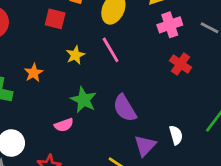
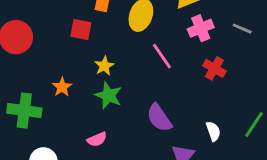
pink line: (111, 50) -> (162, 56), moved
green star: (84, 100) -> (109, 95), moved
white semicircle: (176, 135) -> (213, 131), moved

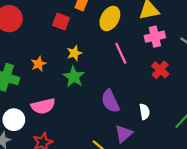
white semicircle: (213, 131) -> (145, 112), moved
pink semicircle: (97, 139) -> (43, 106), moved, size x1.5

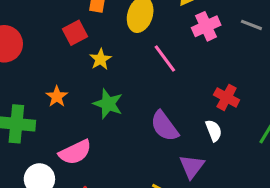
red square: (61, 21) -> (75, 33), turned -36
yellow star: (74, 53) -> (100, 59), moved
red cross: (160, 70) -> (227, 97), moved

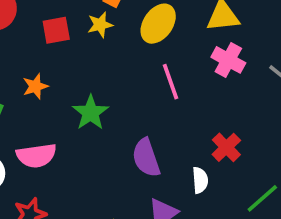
pink cross: (206, 26) -> (228, 60), turned 36
red square: (75, 33) -> (56, 30), moved
yellow star: (100, 59) -> (100, 25), moved

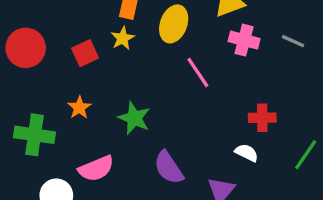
red cross: (226, 147) -> (262, 118), turned -32
purple semicircle: (146, 158) -> (169, 168), moved
white semicircle: (200, 180) -> (247, 153), turned -45

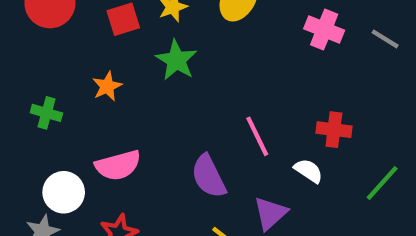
pink line: (198, 72) -> (257, 136), moved
green star: (134, 118) -> (176, 60), moved
green cross: (34, 135) -> (46, 113), size x0.6

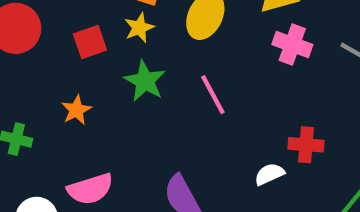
pink line: (257, 136) -> (213, 95), moved
white semicircle: (309, 171) -> (269, 174), moved, turned -56

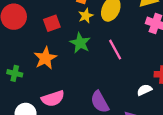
yellow star: (139, 28) -> (86, 16), moved
orange star: (76, 110) -> (45, 58), size x1.5

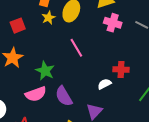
green star: (80, 43) -> (45, 71), moved
pink semicircle: (53, 98) -> (36, 94), moved

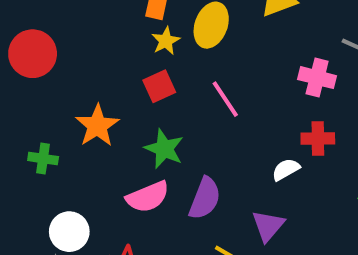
pink cross: (113, 23) -> (317, 78), moved
red square: (18, 26) -> (159, 86), moved
purple semicircle: (64, 96) -> (205, 198), turned -125

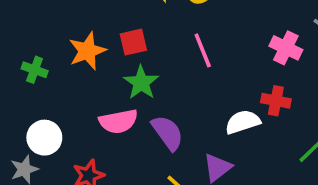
red square: (159, 86) -> (133, 42), moved
white semicircle: (286, 169) -> (243, 122), size x1.4
purple semicircle: (205, 198) -> (167, 133), turned -69

